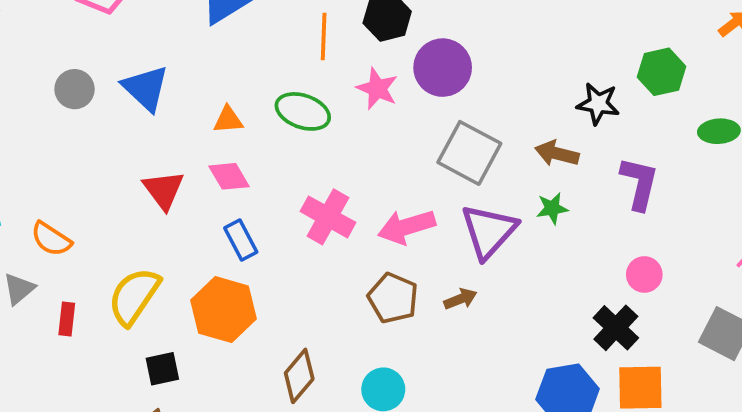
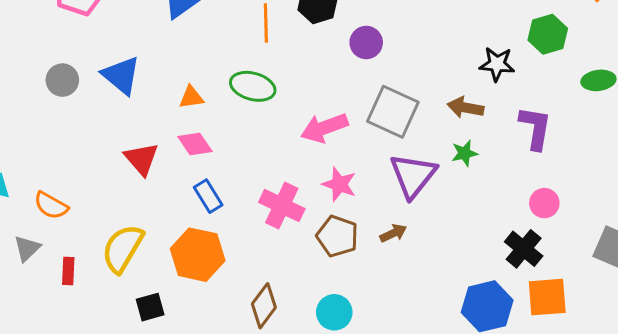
purple circle: (443, 68) -> (366, 42), size x0.7
pink star: (377, 89) -> (339, 184), moved
pink cross: (328, 217) -> (282, 206), moved
pink arrow: (407, 227) -> (324, 128), moved

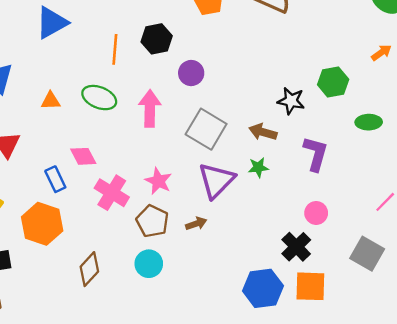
pink arrow: (324, 128) -> (150, 109), moved, turned 105
pink diamond: (195, 144) -> (83, 156), moved
cyan circle: (334, 312) -> (149, 264), moved

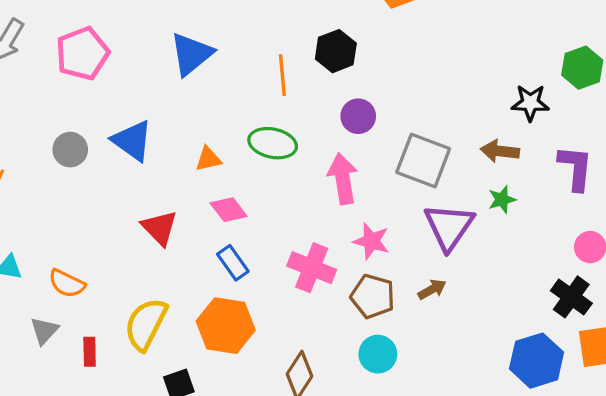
purple circle: (191, 73) -> (358, 116), moved
pink arrow: (150, 109) -> (343, 179), moved
pink diamond: (83, 156) -> (229, 210), moved

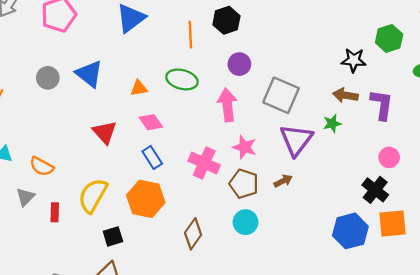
brown arrow: (500, 151) -> (345, 95), moved

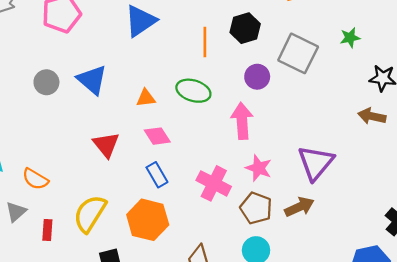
gray square: (281, 95) -> (298, 53), moved
green star: (332, 123) -> (350, 38), moved
brown arrow: (283, 181) -> (299, 207), size x1.4

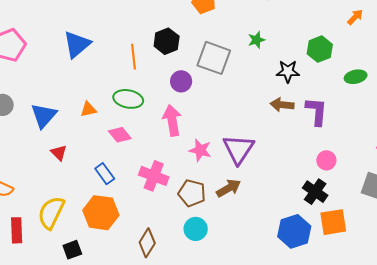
blue triangle: (92, 80) -> (44, 116), moved, turned 36
pink diamond: (157, 136) -> (120, 135), moved
red triangle: (106, 145) -> (59, 153), size x0.7
pink star: (259, 168) -> (200, 150), moved
red rectangle: (47, 230) -> (17, 230), size x1.4

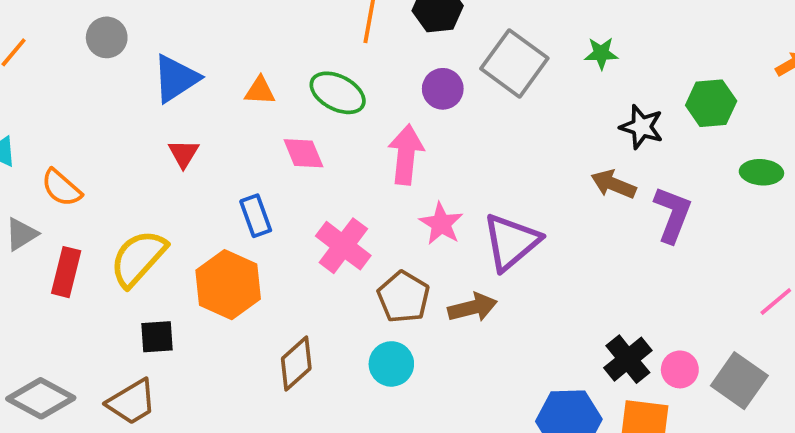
pink circle: (326, 160) -> (680, 369), moved

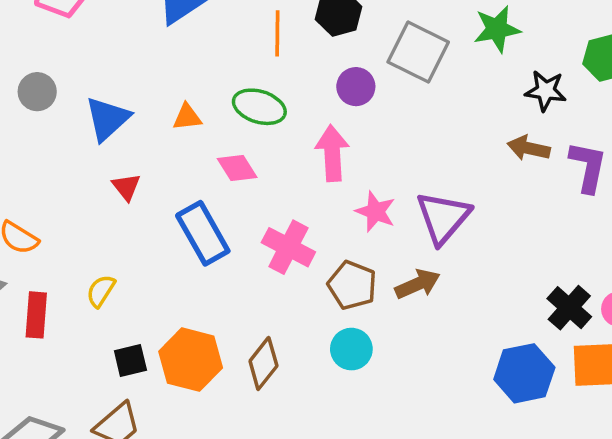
green star: (601, 53) -> (497, 29), size x1.5
blue rectangle: (256, 216) -> (203, 233), size x1.6
yellow semicircle: (138, 258) -> (101, 291), size x0.6
orange hexagon: (228, 285) -> (191, 360), moved

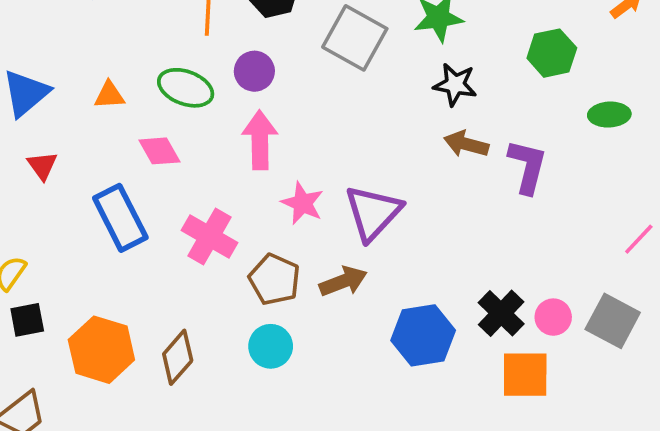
purple circle: (356, 87) -> (254, 71), moved
black star: (546, 91) -> (455, 85), moved
black square: (130, 360) -> (27, 320), moved
blue hexagon: (524, 373) -> (423, 335), moved

